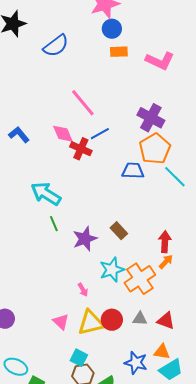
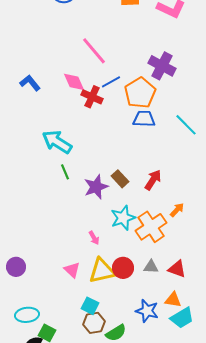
orange pentagon: (155, 149) -> (140, 93), moved
brown rectangle: (119, 231) -> (120, 179), moved
red arrow: (165, 242) -> (153, 180), moved, turned 30
cyan ellipse: (16, 367) -> (27, 315), turned -30

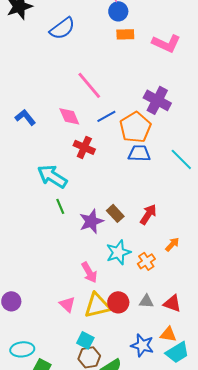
red cross: (92, 97) -> (84, 147), moved
orange cross: (151, 227) -> (146, 261), size x0.6
pink arrow: (94, 238) -> (89, 272), size x1.5

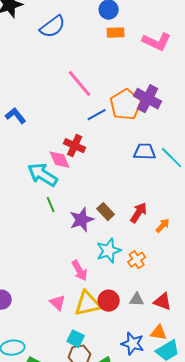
pink diamond: (69, 116) -> (60, 160), moved
orange pentagon: (135, 127) -> (126, 105), moved
blue trapezoid: (139, 153) -> (145, 152), moved
orange arrow: (172, 244) -> (163, 226), moved

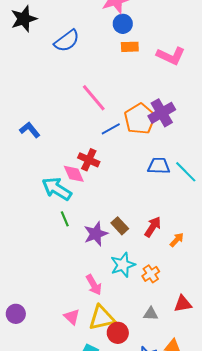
purple cross: (148, 99) -> (162, 113), turned 32
red circle: (109, 301) -> (118, 333), moved
red triangle: (163, 302) -> (183, 304), moved, turned -30

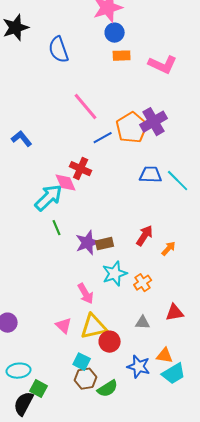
blue semicircle: (67, 41) -> (59, 50), turned 108
cyan arrow: (57, 189) -> (49, 198), turned 104
brown rectangle: (120, 226) -> (105, 244), moved, turned -60

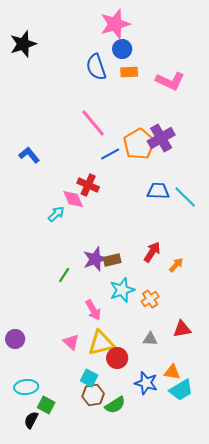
blue semicircle: (59, 50) -> (96, 67), moved
cyan arrow: (49, 198) -> (56, 214), size x0.6
green line: (57, 228) -> (64, 275), moved, turned 56
black semicircle: (24, 404) -> (31, 420), size x0.7

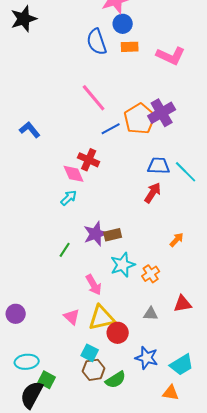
cyan arrow: (56, 214) -> (69, 198), moved
red arrow: (152, 252) -> (153, 193), moved
orange triangle: (172, 372) -> (171, 393), moved
black semicircle: (31, 420) -> (32, 395), size x1.6

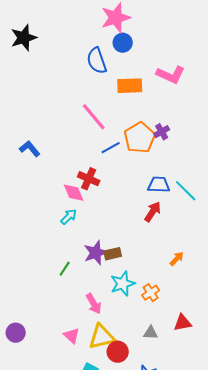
orange rectangle: (130, 47) -> (130, 86), moved, size x1.4
purple cross: (162, 113) -> (162, 132), size x0.6

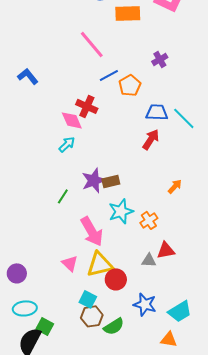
orange pentagon: (140, 138) -> (130, 85), moved, size x0.7
pink arrow: (94, 304) -> (92, 231), size x1.4
red triangle: (183, 323) -> (166, 250), moved
purple circle: (16, 333) -> (17, 273), moved

